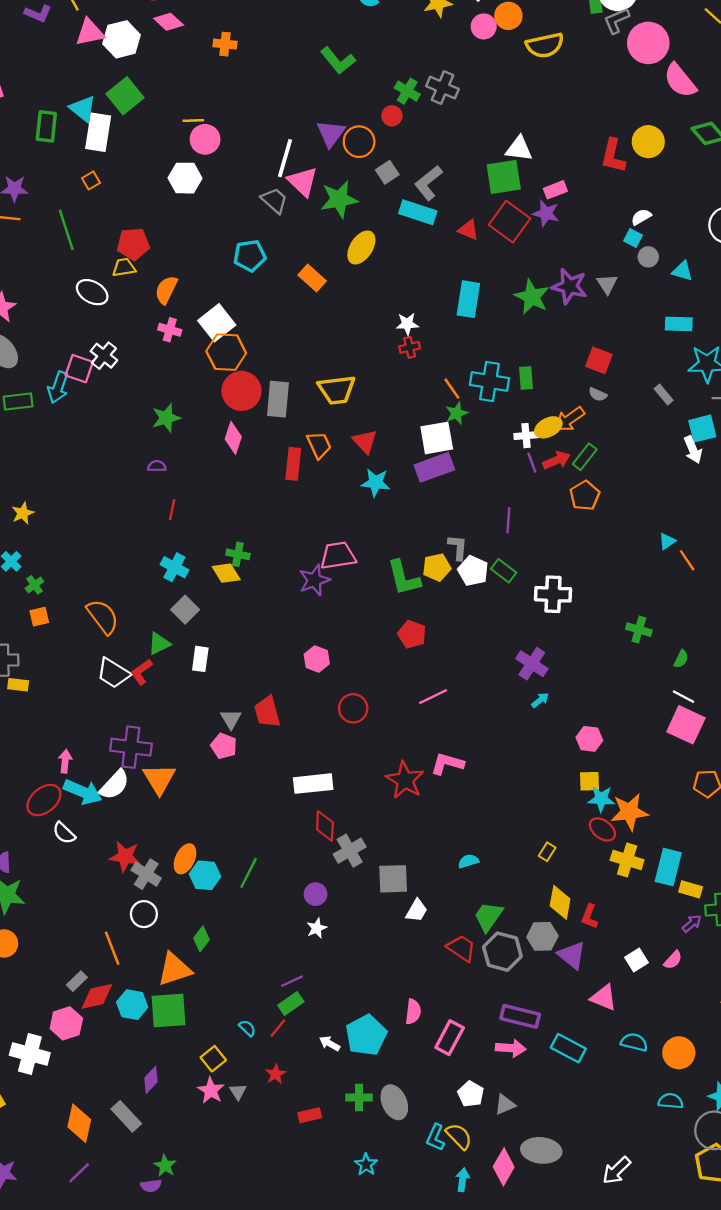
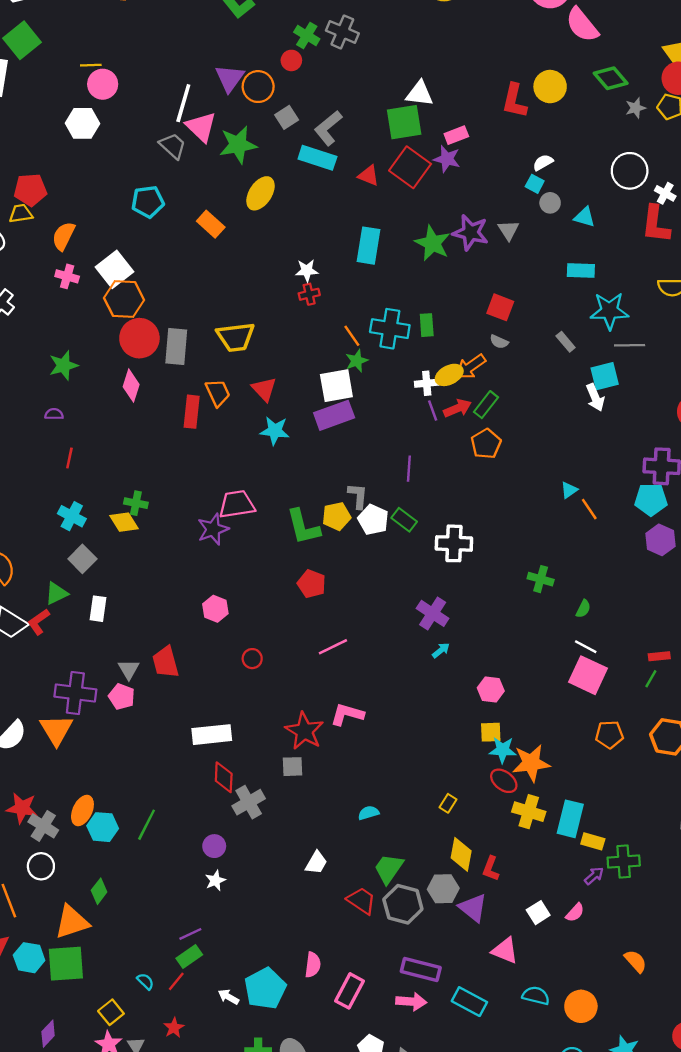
red circle: (353, 708) -> (252, 659), size x0.7
purple cross: (131, 747) -> (75, 693), moved
gray square: (393, 879) -> (293, 767), moved, size x0.7

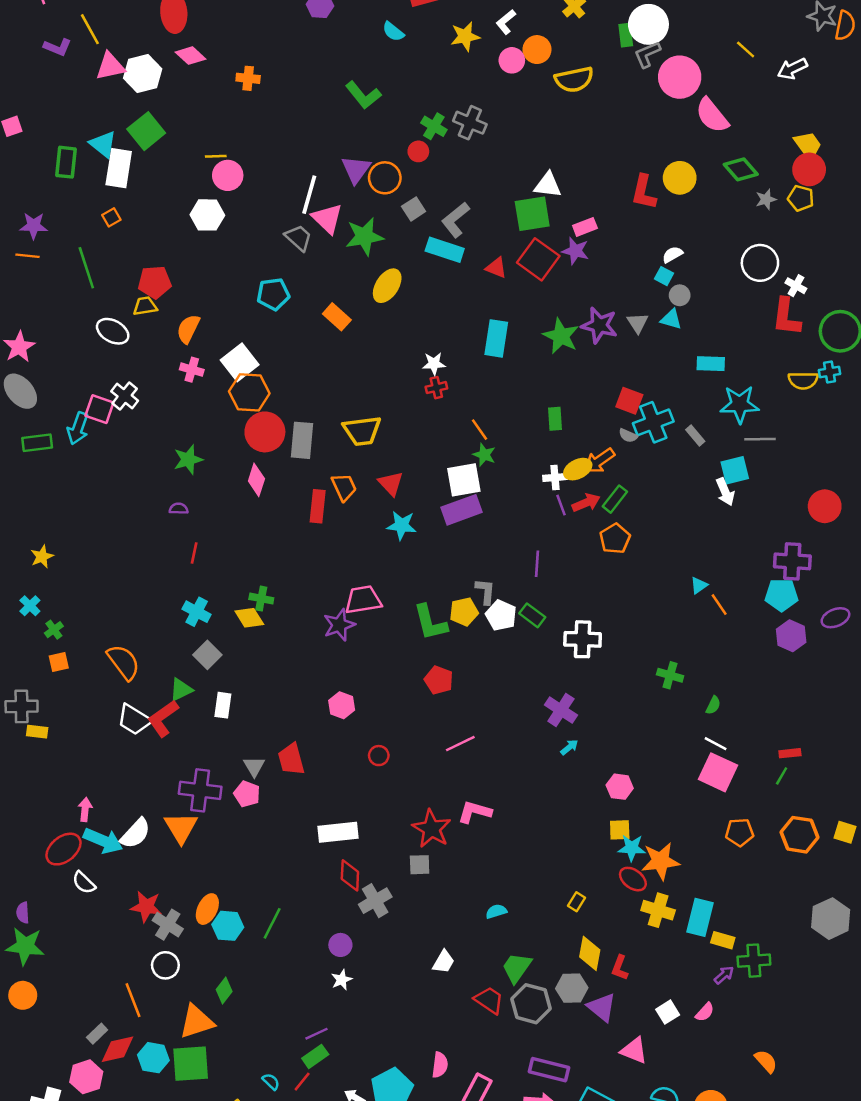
cyan triangle: (584, 217) -> (671, 319), moved
cyan cross: (390, 329) -> (653, 422), moved, turned -30
green star: (357, 361) -> (484, 455), turned -30
red L-shape: (39, 622) -> (163, 718), size x1.4

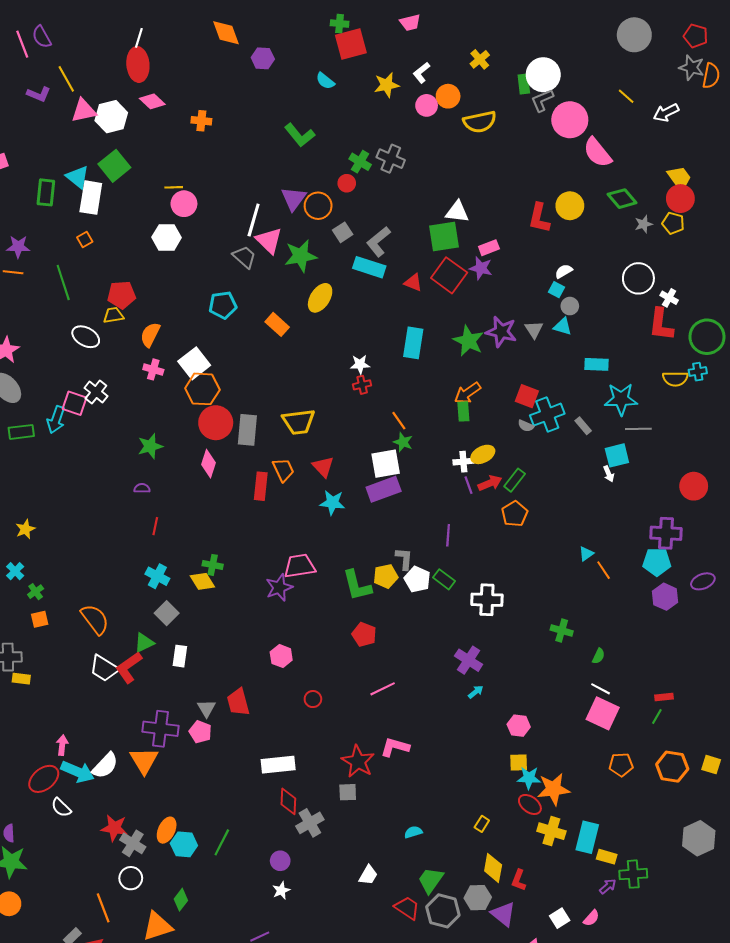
orange arrow: (599, 461) -> (467, 393), moved
white arrow: (725, 492) -> (609, 474), size x0.7

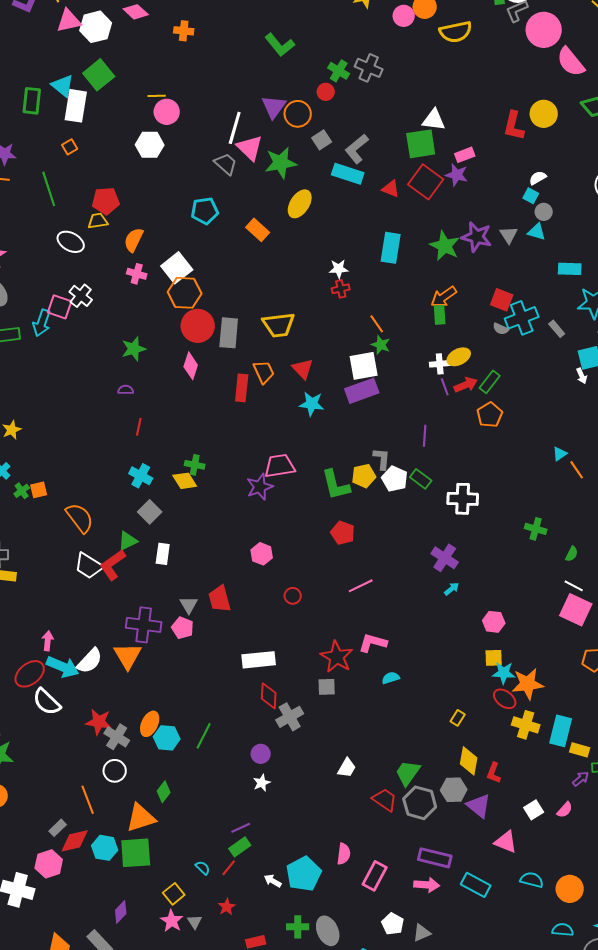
orange square: (40, 619) -> (39, 490), moved
white semicircle: (61, 808) -> (47, 702), size x1.4
cyan semicircle: (413, 832) -> (391, 678), moved

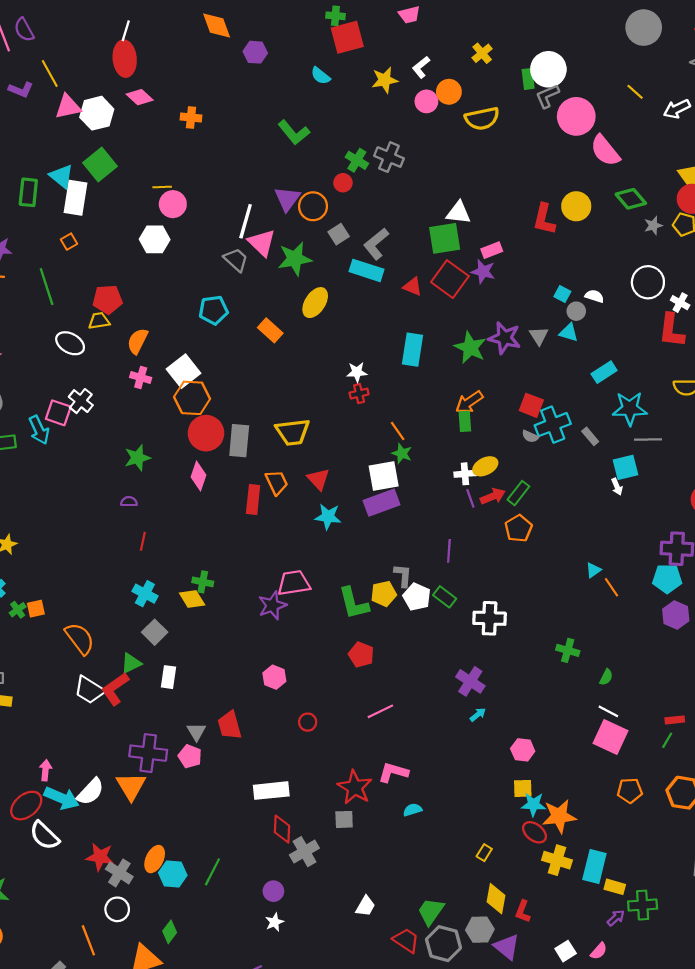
white semicircle: (538, 178) -> (594, 296), moved, turned 48
cyan rectangle: (570, 269) -> (604, 372), turned -35
cyan arrow: (42, 323) -> (39, 430), turned -44

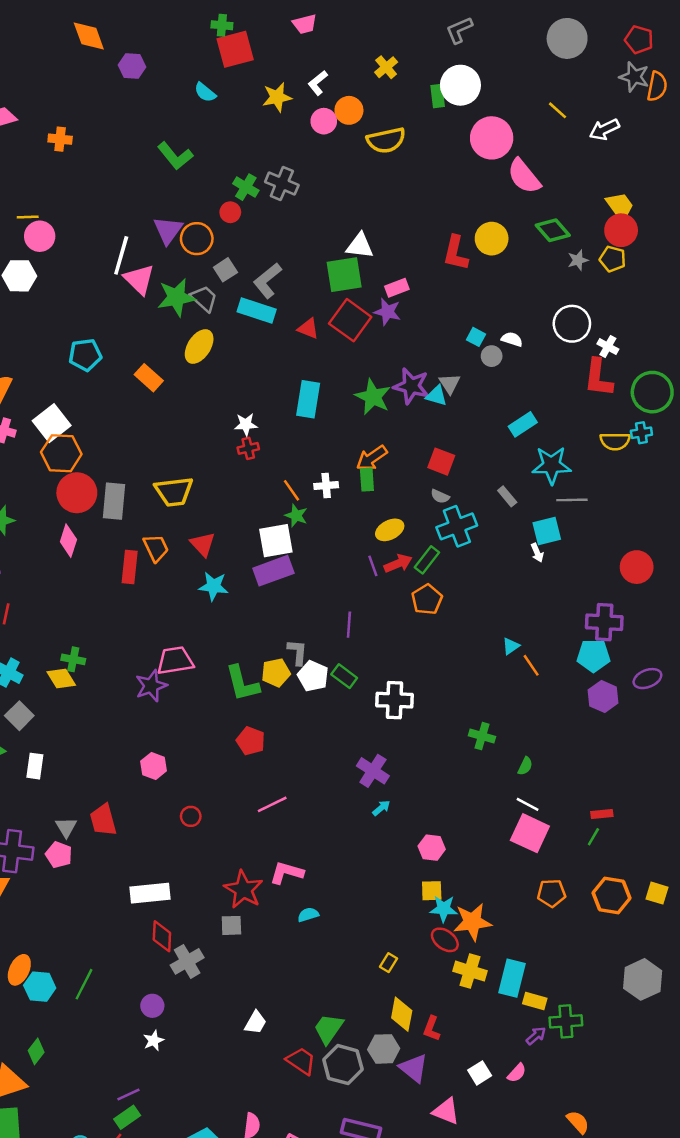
gray L-shape: (547, 96) -> (459, 30), moved
gray trapezoid: (236, 260) -> (204, 299), moved
cyan triangle: (569, 333) -> (436, 396), moved
cyan cross: (553, 425) -> (457, 526), moved
white cross: (465, 474) -> (326, 486), moved

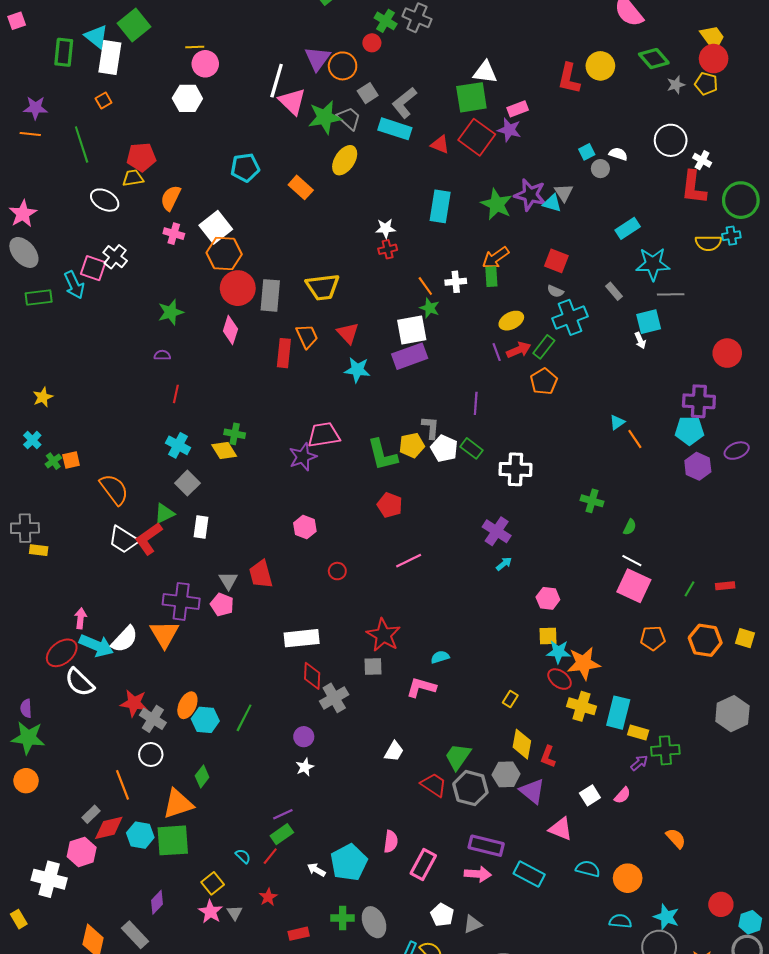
cyan square: (476, 337) -> (587, 152), turned 35
red rectangle: (602, 814) -> (725, 586), moved
pink L-shape: (287, 873) -> (421, 687), moved

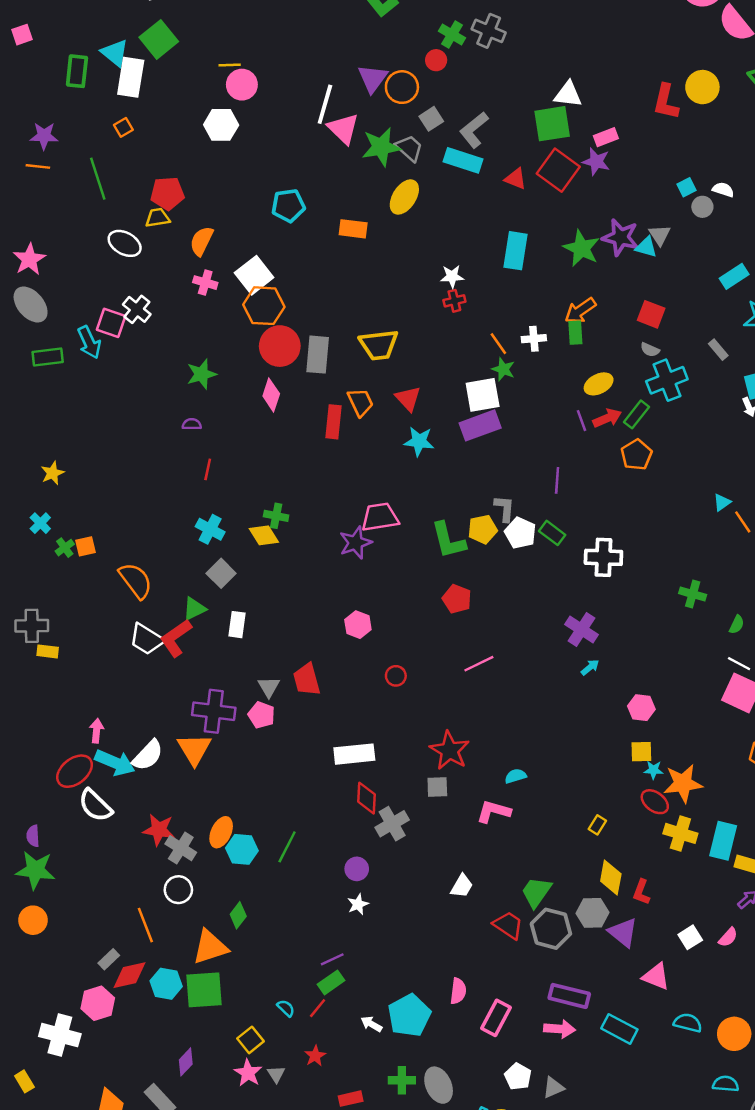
orange rectangle: (301, 187) -> (353, 229), turned -35
cyan star: (558, 652) -> (654, 770), size x0.7

